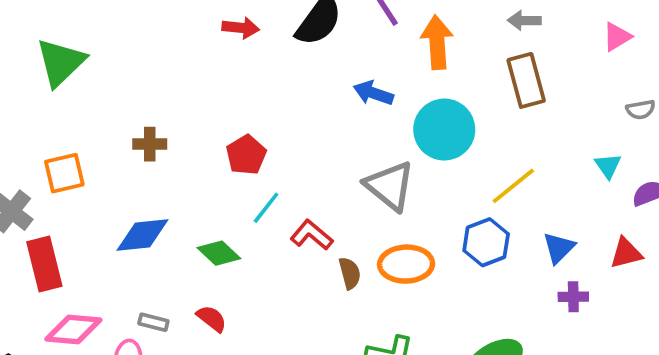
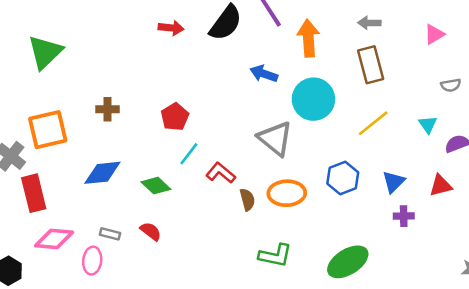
orange square: (64, 173) -> (48, 130), size x1.4
yellow line: (513, 186) -> (373, 123), moved

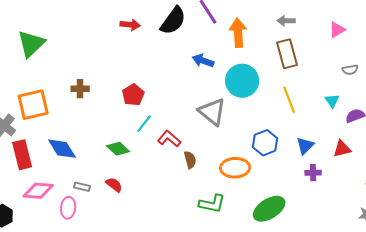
yellow line: (373, 123) -> (289, 100), turned -72
blue diamond: (102, 173) -> (62, 149), moved, turned 64
orange ellipse: (287, 193) -> (235, 168), moved

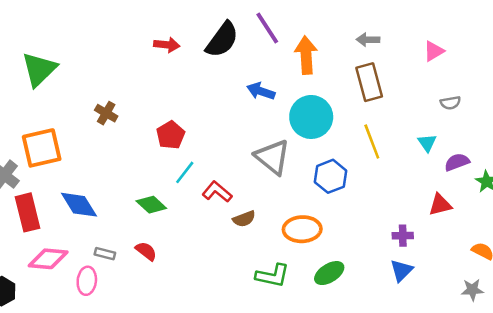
brown cross: (80, 89) -> (106, 113), moved, turned 30
blue hexagon: (265, 143) -> (331, 176), moved
blue triangle: (305, 146) -> (401, 270), moved
brown semicircle: (190, 160) -> (244, 219), turned 84
green ellipse: (269, 209) -> (329, 273), moved, size x0.7

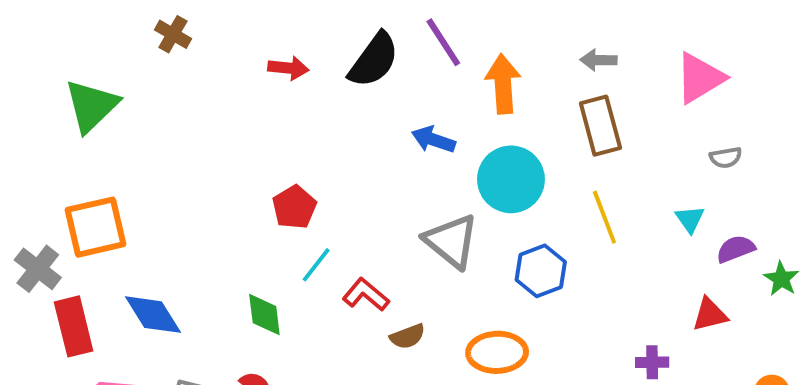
pink triangle: (434, 51) -> (700, 78), size x1.6
brown cross: (106, 113) -> (173, 34), moved
green diamond: (151, 205) -> (264, 315), turned 40

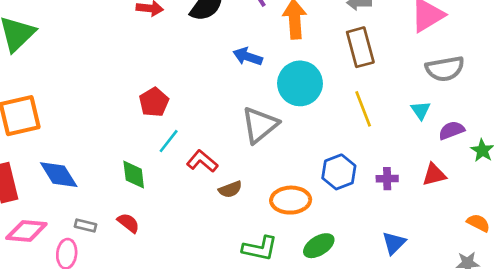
gray semicircle: (726, 157) -> (445, 69), size x1.8
gray triangle: (451, 241) -> (260, 125), turned 42
blue hexagon: (541, 271) -> (339, 172), moved
purple cross: (652, 362) -> (387, 179), moved

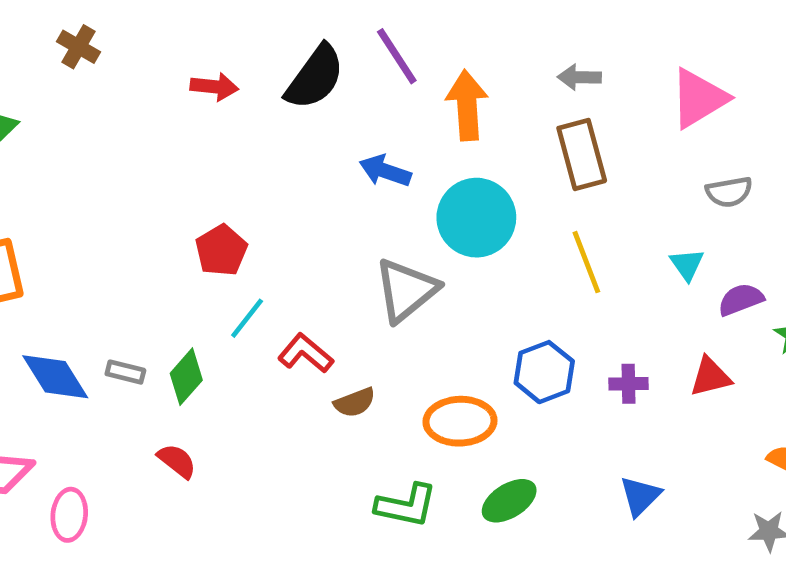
gray semicircle: (445, 69) -> (729, 192), size x0.7
green diamond: (134, 175) -> (186, 377), turned 48
gray rectangle: (85, 226) -> (125, 372), moved

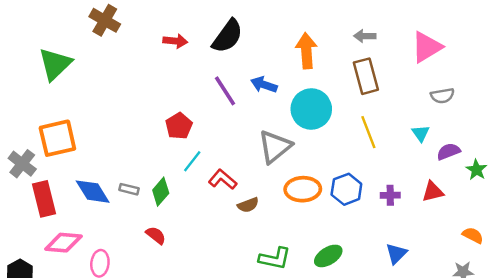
brown cross: (79, 47) -> (105, 20), size x1.4
purple line: (397, 56) -> (225, 91), moved
orange ellipse: (460, 421) -> (303, 189), moved

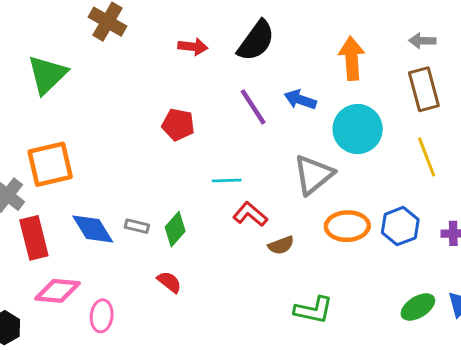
red pentagon: (179, 126) -> (178, 125), moved, turned -30
cyan line: (192, 161) -> (227, 181), moved, turned 50
green ellipse: (328, 256) -> (418, 307), moved

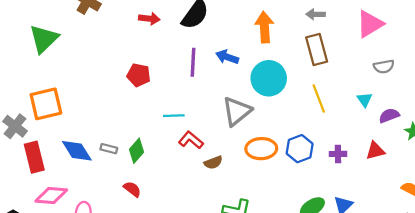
purple line: (253, 107) -> (193, 62), turned 36

